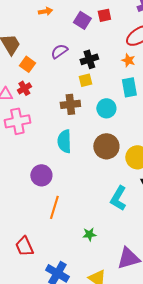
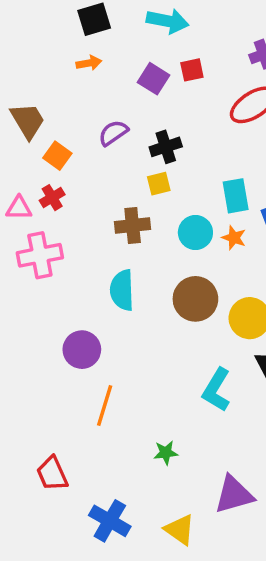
orange star: (128, 60) -> (234, 238), moved

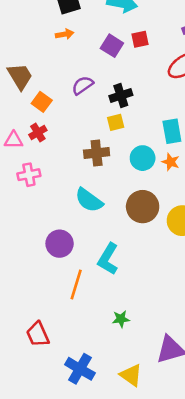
pink cross: (40, 255) -> (29, 175), size x0.7
cyan semicircle: (122, 290) -> (89, 200), turned -52
cyan L-shape: (216, 390) -> (108, 259), moved

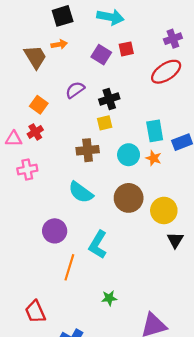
brown trapezoid: (20, 76) -> (35, 57), moved

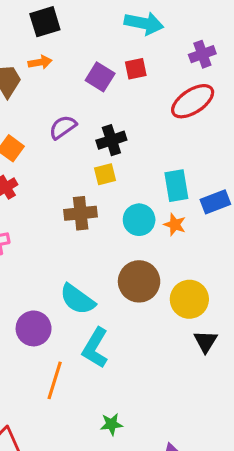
cyan arrow: (110, 17) -> (144, 23), moved
cyan semicircle: (81, 192) -> (77, 299), moved

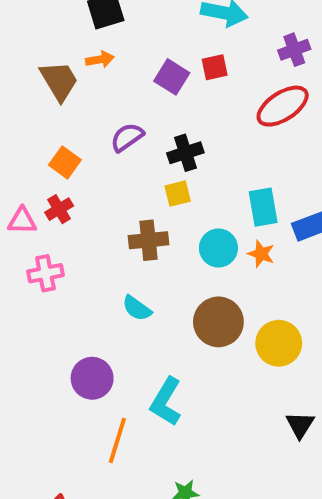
cyan semicircle: (77, 299) -> (137, 308), moved, size x0.7
black triangle: (206, 341) -> (300, 425), moved

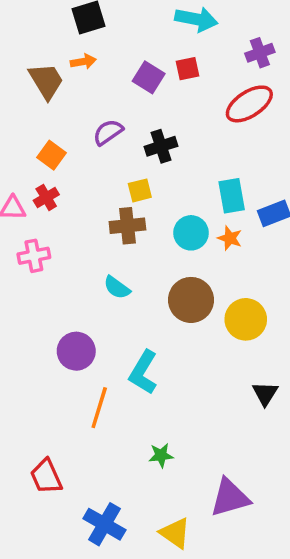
yellow square: (178, 194) -> (140, 190), moved

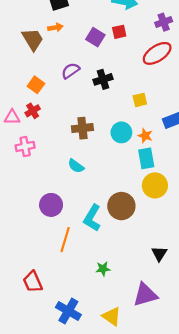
yellow square: (140, 190) -> (140, 100), moved
cyan rectangle: (232, 196) -> (146, 158), moved
brown circle: (191, 300) -> (121, 206), moved
black triangle: (265, 394) -> (159, 254), moved

